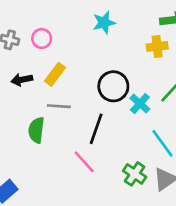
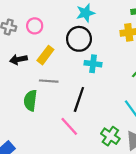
black circle: (113, 86) -> (79, 39), moved
cyan cross: (140, 104) -> (93, 64), moved, turned -35

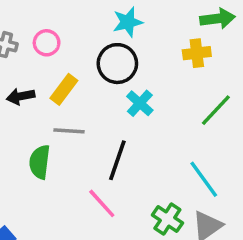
cyan cross: (93, 64) -> (140, 103), turned 35

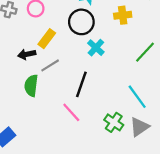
yellow cross: (197, 53) -> (123, 15), moved
black arrow: (21, 96) -> (27, 54), moved
gray line: (69, 131) -> (50, 65), turned -36

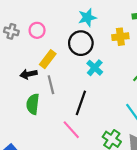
gray line: (50, 65) -> (51, 85), turned -72

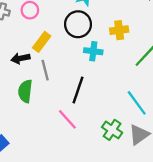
yellow cross: (120, 37) -> (119, 30), moved
cyan cross: (95, 68) -> (93, 51), turned -35

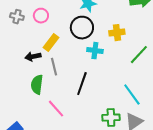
pink line: (67, 119) -> (56, 109), moved
green cross: (112, 130) -> (111, 118), turned -36

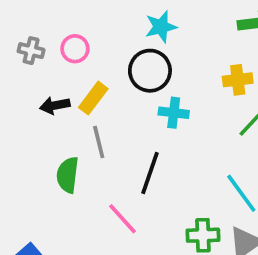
yellow cross: (117, 33) -> (238, 80), moved
black arrow: (33, 57) -> (55, 105), moved
pink line: (56, 109) -> (123, 219), moved

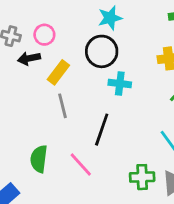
black arrow: (55, 105) -> (29, 58), moved
green semicircle: (68, 175) -> (39, 159), moved

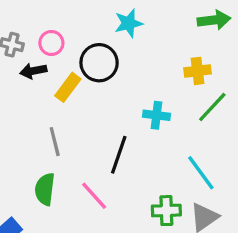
black circle: (102, 51) -> (99, 63), moved
cyan cross: (120, 84) -> (157, 115), moved
gray line: (63, 106) -> (55, 142), moved

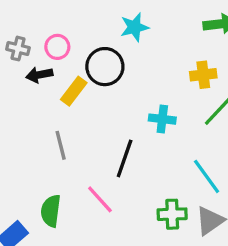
green semicircle: (45, 189) -> (51, 211), moved

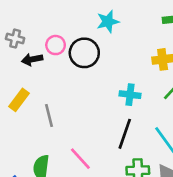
pink circle: (57, 47) -> (56, 45), moved
yellow rectangle: (74, 91) -> (19, 100), moved
black line: (125, 158) -> (125, 134), moved

